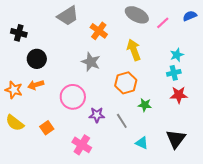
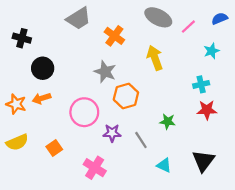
cyan star: (177, 55) -> (212, 51), moved
orange hexagon: (126, 83) -> (126, 96), moved
yellow semicircle: (15, 123) -> (17, 142), turned -60

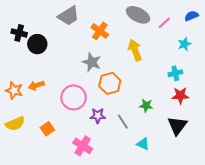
black circle: (43, 68) -> (37, 44), moved
black triangle: (203, 161) -> (177, 126), moved

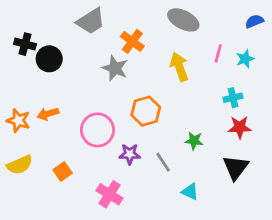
pink line: (164, 23) -> (218, 53), moved, turned -32
gray star: (92, 62) -> (115, 68), moved

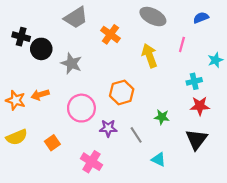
blue semicircle: (254, 21) -> (201, 18), moved
cyan star: (245, 59) -> (215, 60), moved
gray star: (115, 68) -> (71, 63), moved

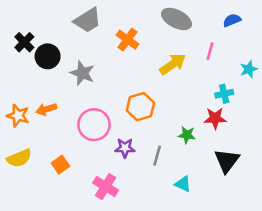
black cross: (21, 37) -> (24, 42), turned 30
yellow arrow: (150, 56) -> (173, 64), turned 75
red star: (200, 106) -> (215, 118), moved
gray line: (136, 135) -> (157, 156), turned 48

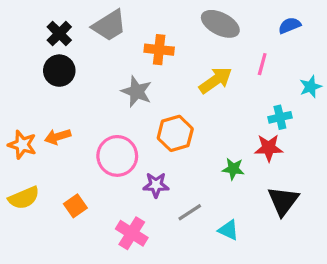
orange cross: (127, 40) -> (159, 50), turned -30
black cross: (24, 42) -> (59, 34), moved
gray star: (82, 73) -> (137, 92), moved
gray line: (157, 156) -> (190, 212), moved, turned 42

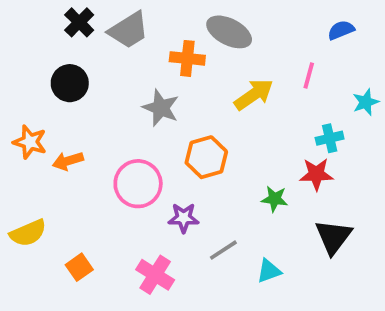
gray ellipse: (220, 24) -> (229, 32), moved
black cross: (59, 34) -> (79, 22), moved
orange star: (22, 145) -> (30, 142), moved
orange square: (75, 206) -> (79, 267), moved
cyan triangle: (228, 230) -> (269, 271), turned -45

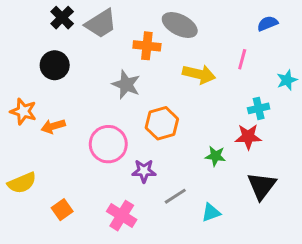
yellow arrow: (254, 95) -> (199, 74), turned 48

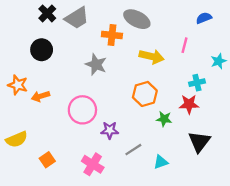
orange hexagon: (162, 123) -> (145, 94), moved

